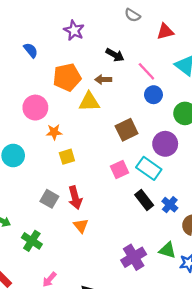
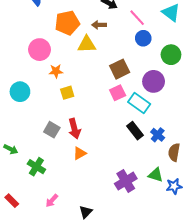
pink square: (120, 170) -> (118, 93), moved
orange triangle: (81, 226) -> (80, 153), turned 40

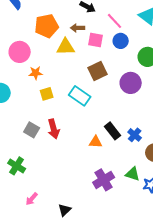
pink square: (118, 93) -> (96, 40), moved, turned 35
cyan rectangle: (139, 103) -> (80, 96), moved
orange triangle: (80, 153) -> (96, 142), moved, turned 32

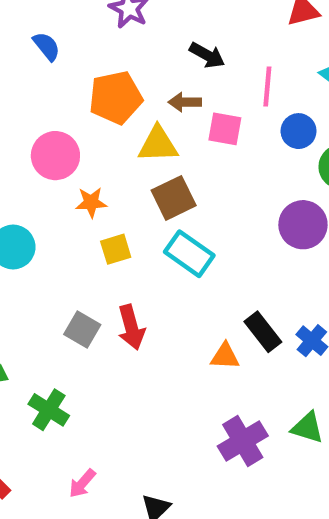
pink line: (115, 21) -> (267, 86), turned 48
blue circle: (121, 41) -> (299, 131), moved
brown square: (98, 71) -> (174, 198), moved

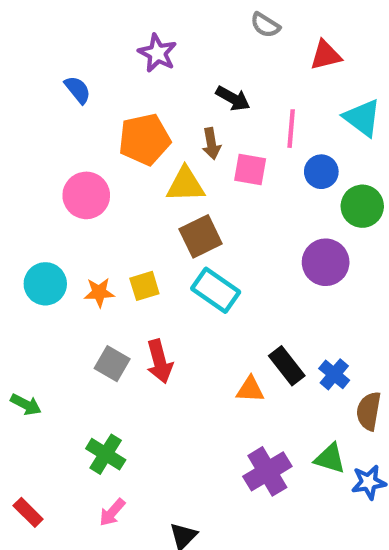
brown arrow: (185, 102) -> (211, 144), turned -100
orange star: (91, 202) -> (99, 292), moved
green cross: (49, 410) -> (106, 454), moved

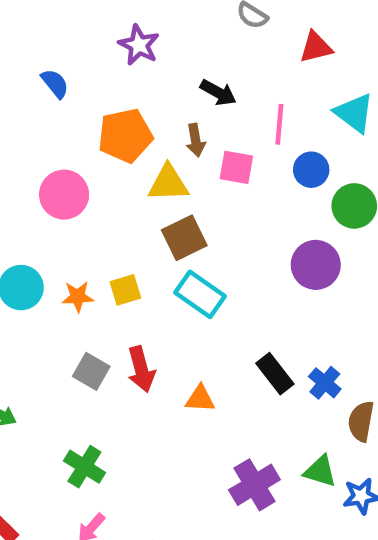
orange triangle: (250, 389) -> (200, 399), moved

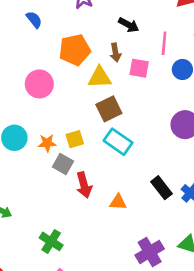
gray square: (91, 371) -> (63, 164), moved

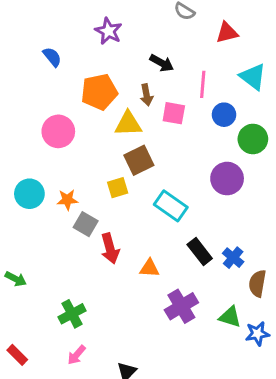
yellow square: (75, 139) -> (118, 188), moved
cyan rectangle: (118, 142) -> (171, 206), moved
green cross: (51, 241) -> (72, 314), turned 30
purple cross: (150, 252) -> (181, 306), moved

